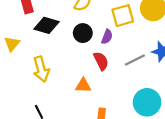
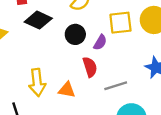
gray line: (135, 60) -> (116, 86), moved
yellow arrow: (41, 69) -> (37, 82), moved

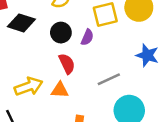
red semicircle: (90, 67) -> (67, 64), moved
yellow arrow: (37, 82) -> (29, 86), turned -96

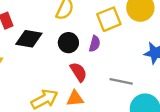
gray line: (109, 79) -> (121, 81), turned 45

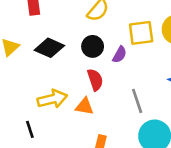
black diamond: (29, 39) -> (49, 48), moved
gray line: (121, 81) -> (137, 101), turned 45

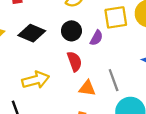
orange triangle: (84, 106) -> (87, 88), moved

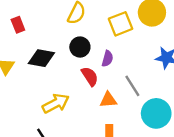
purple semicircle: (96, 38) -> (107, 59), moved

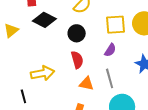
black diamond: (41, 58) -> (44, 20), moved
purple semicircle: (107, 59) -> (110, 50), moved

